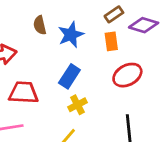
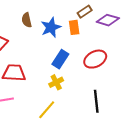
orange rectangle: (111, 41) -> (74, 27), moved
blue rectangle: (69, 76) -> (60, 59), moved

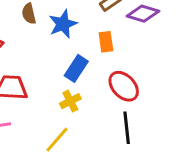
orange rectangle: (74, 27) -> (106, 42), moved
red ellipse: (95, 59) -> (124, 86), moved, turned 75

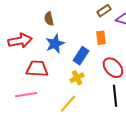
blue star: (63, 24) -> (55, 44), moved

